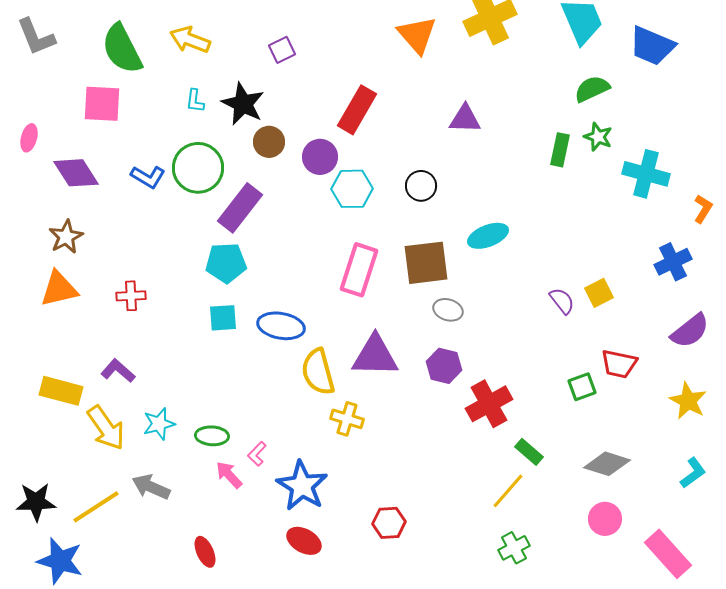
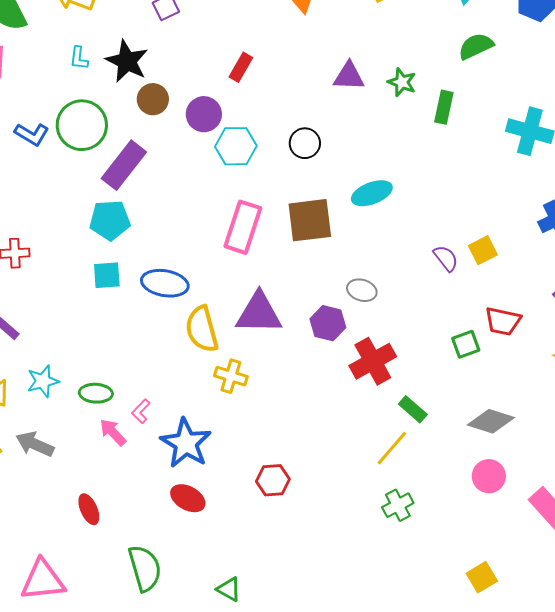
red rectangle: (357, 110) -> (241, 67), size x0.6
green star: (598, 137) -> (402, 82), moved
gray ellipse: (448, 310) -> (362, 290), moved

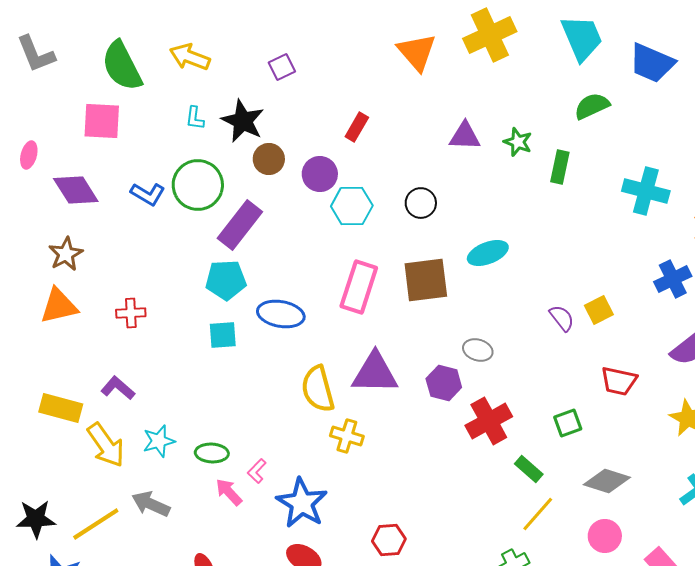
blue ellipse: (165, 283) -> (281, 314), moved
green square: (466, 344) -> (568, 423), moved
yellow line: (392, 448) -> (538, 514), moved

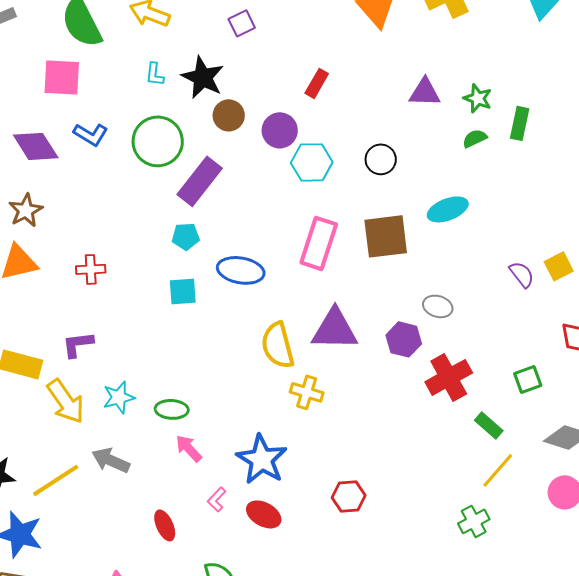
green semicircle: (592, 106) -> (475, 138), moved, size x0.7
blue L-shape: (148, 194) -> (91, 134), moved
cyan pentagon: (226, 280) -> (186, 236), size x0.7
purple L-shape: (118, 388) -> (78, 344), turned -48
pink L-shape: (257, 471) -> (217, 499), moved

